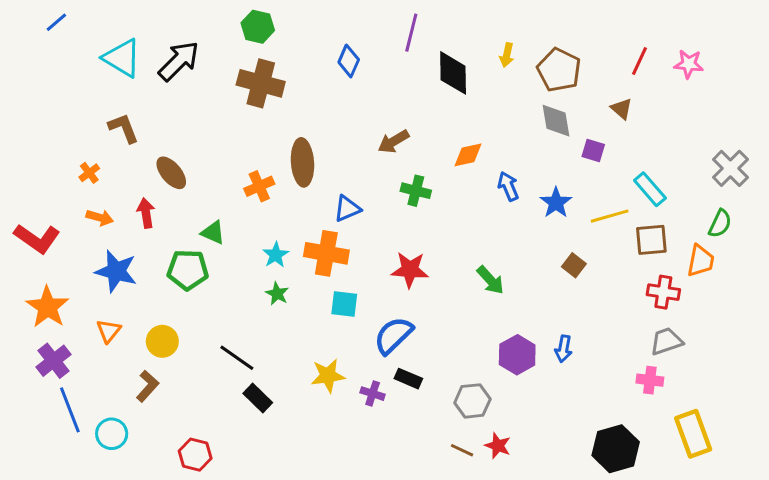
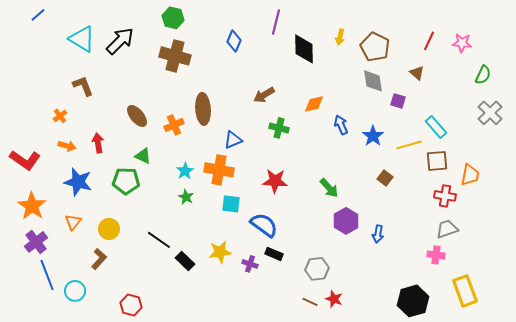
brown ellipse: (171, 173) -> (137, 116), moved
green semicircle: (720, 224) -> (483, 75), moved
blue semicircle: (393, 335) -> (264, 225), turned 80
purple hexagon: (517, 355) -> (346, 221), moved
black rectangle: (258, 398) -> (185, 261), moved

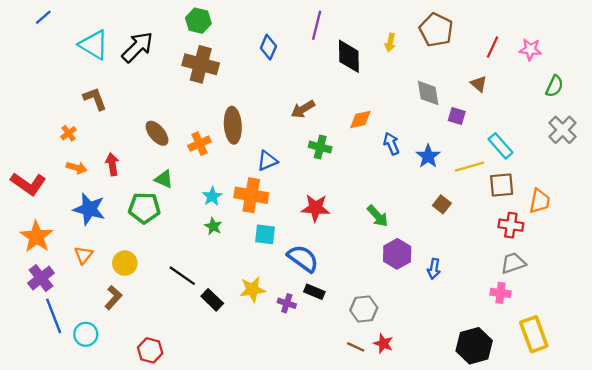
brown pentagon: (375, 47) -> (436, 30), moved

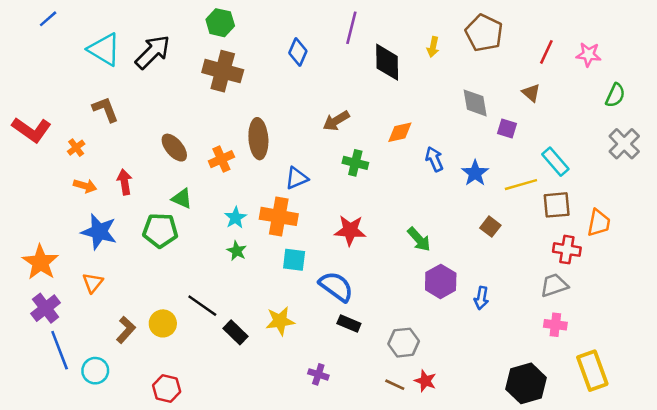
red L-shape: (28, 184) -> (32, 130), moved
yellow circle: (125, 263) -> (163, 323), moved
gray trapezoid: (513, 263) -> (554, 285), moved
purple cross: (287, 303) -> (318, 374), moved

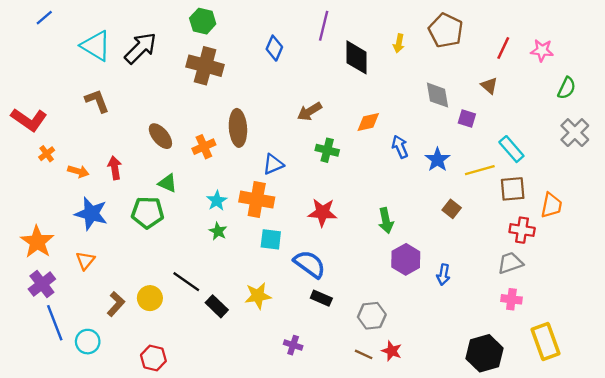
orange cross: (76, 148) -> (47, 154), moved
green arrow: (419, 239) -> (386, 221), turned 30

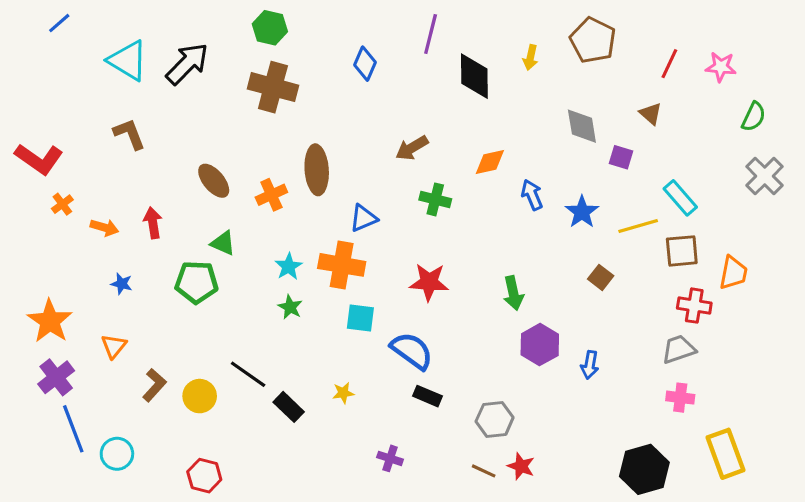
blue star: (91, 214) -> (122, 284), size x0.5
yellow star: (258, 296) -> (343, 393), size x0.6
brown L-shape: (116, 304) -> (154, 385), moved

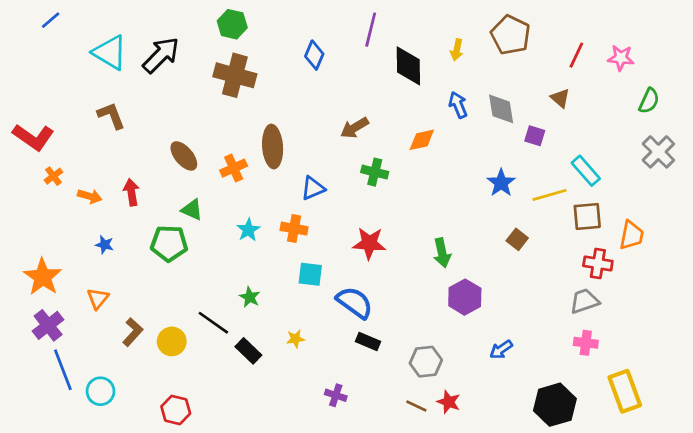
blue arrow: (532, 195) -> (458, 105), moved
orange cross: (342, 265) -> (294, 229), size x0.7
green star: (290, 307) -> (250, 297), moved
blue arrow: (590, 365) -> (501, 350), moved, turned 45

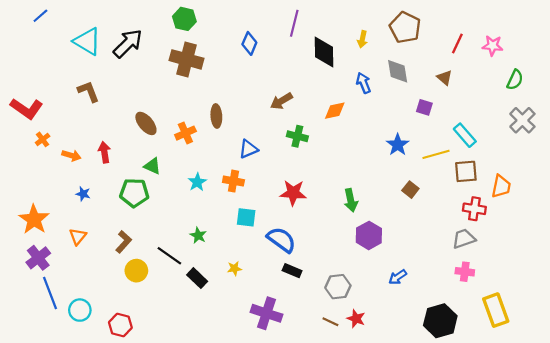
gray diamond: (501, 109) -> (398, 71), moved
brown ellipse: (273, 147) -> (216, 116), size x0.7
brown L-shape: (133, 332) -> (124, 242), moved
purple cross: (336, 395) -> (266, 313), size x1.8
red hexagon: (176, 410) -> (120, 325), moved

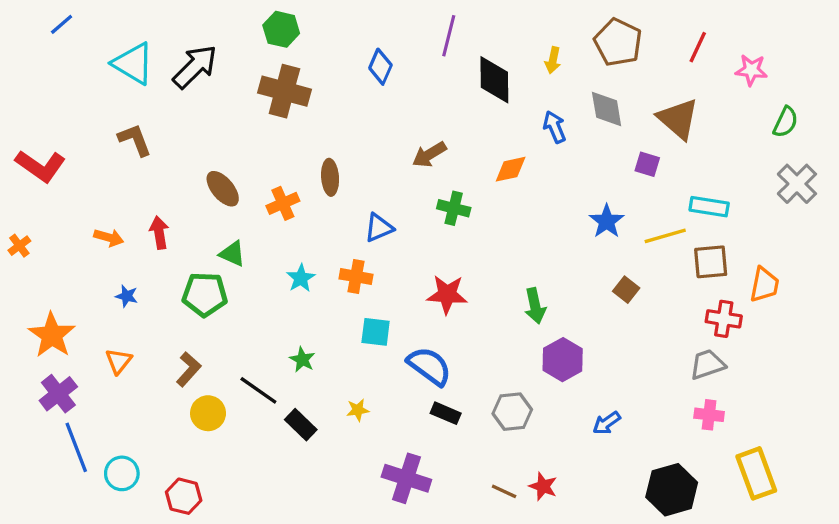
red line: (457, 43) -> (698, 47), moved
brown triangle: (445, 78) -> (678, 119), size x1.8
cyan rectangle: (465, 135) -> (709, 207), turned -40
orange cross: (43, 139) -> (19, 246), moved
gray hexagon: (338, 287) -> (512, 412), moved

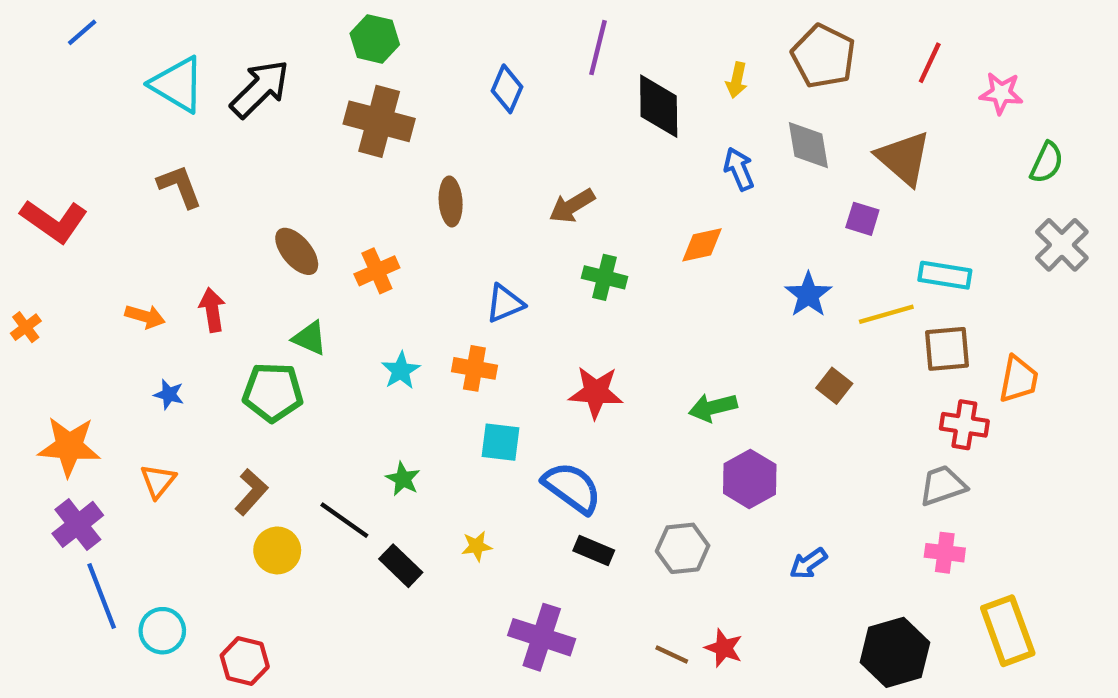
orange diamond: (511, 169) -> (702, 245), moved
brown ellipse: (330, 177) -> (451, 201), moved
green arrow: (535, 306) -> (713, 407), turned 88
orange star: (52, 335) -> (69, 446), turned -30

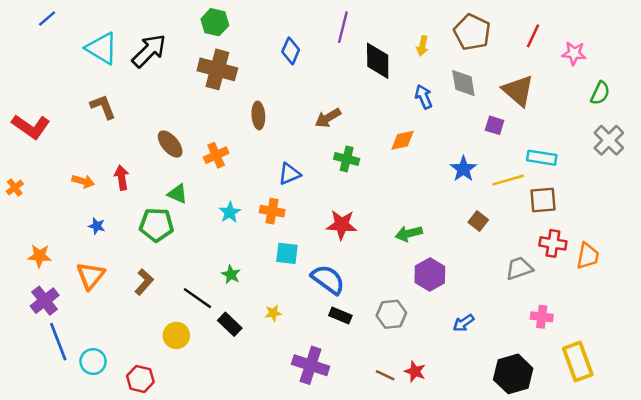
orange trapezoid: (1019, 379) -> (588, 256), moved
orange star: (69, 446) -> (40, 256), size x0.7
orange triangle: (158, 481) -> (91, 276), size x1.4
gray trapezoid: (943, 485) -> (519, 268), moved
yellow circle: (277, 550) -> (176, 335), moved

